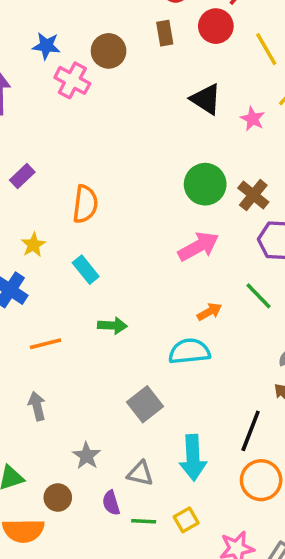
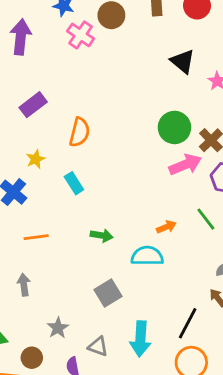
purple rectangle: (22, 176) -> (33, 105), size x1.4
pink arrow: (198, 246) -> (185, 165), moved
green arrow: (112, 326) -> (102, 236), moved

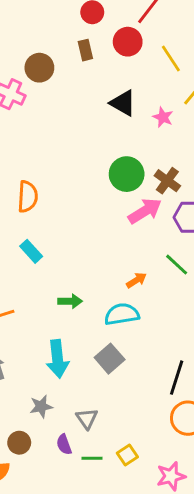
gray square: (108, 293) -> (110, 359), moved
gray star: (58, 328) -> (41, 406), turned 30
cyan arrow: (140, 339) -> (58, 359), moved
gray triangle: (98, 346) -> (87, 419), turned 45

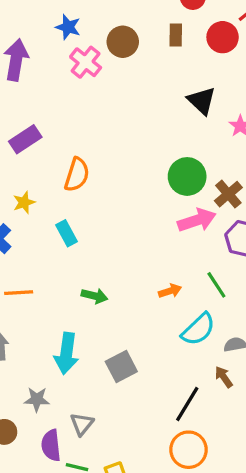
cyan semicircle: (122, 314) -> (198, 329), moved, turned 132
purple semicircle: (64, 444) -> (51, 445), size x1.4

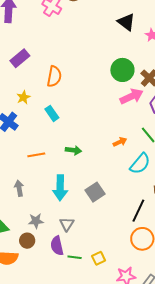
orange line: (19, 293) -> (36, 155), moved
gray star: (37, 399) -> (36, 221), moved
gray triangle: (82, 424) -> (67, 224), moved

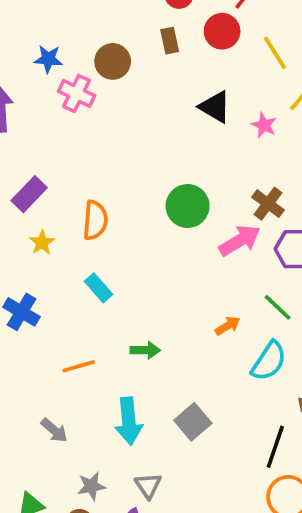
green circle: (122, 70) -> (188, 206), moved
yellow star: (23, 97) -> (42, 243), moved
gray arrow: (19, 188) -> (54, 430), turned 147

